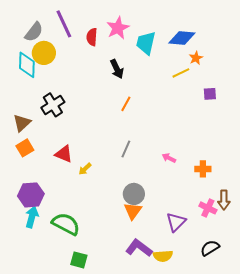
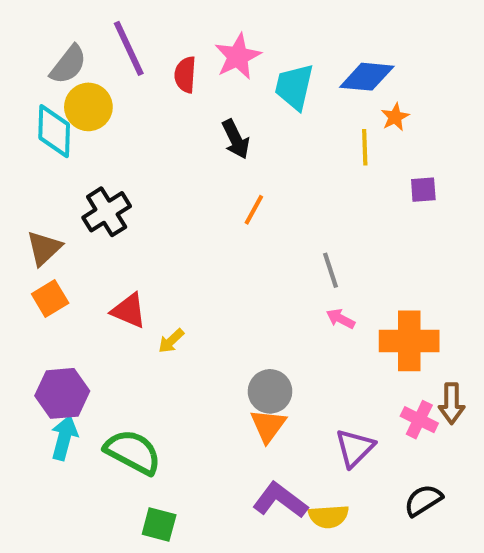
yellow line: (181, 73) -> (365, 147), turned -66
gray line: (126, 149) -> (331, 270), moved, turned -42
orange cross: (203, 169) -> (409, 341), size x1.8

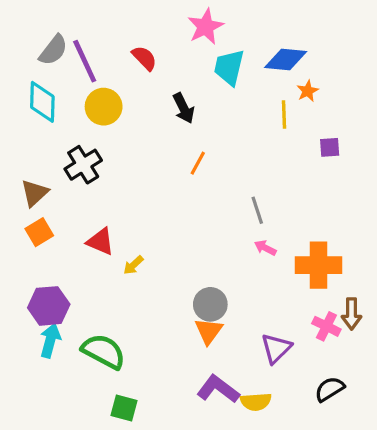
purple line: (129, 48) -> (85, 61), moved
pink star: (238, 56) -> (206, 27), moved
red semicircle: (185, 75) -> (144, 58), turned 132
yellow circle: (88, 107) -> (104, 107), moved

